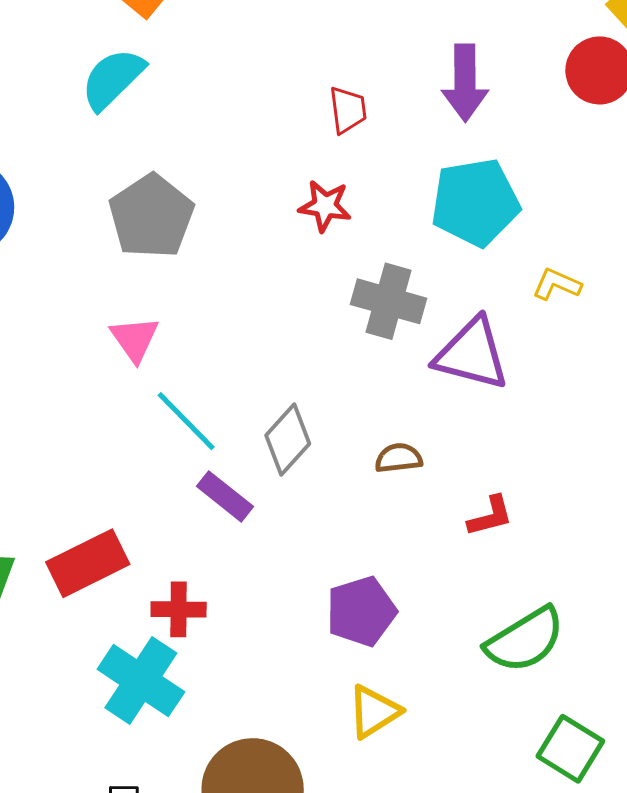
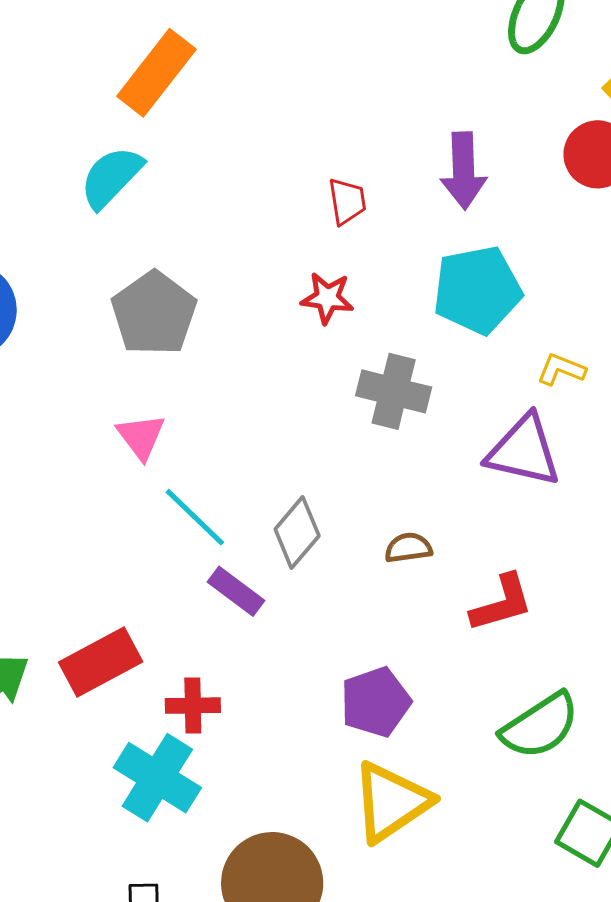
purple triangle: (472, 354) -> (524, 451), moved
red L-shape: (490, 516) -> (502, 603), size x1.4
yellow triangle: (374, 712) -> (391, 802), size x1.5

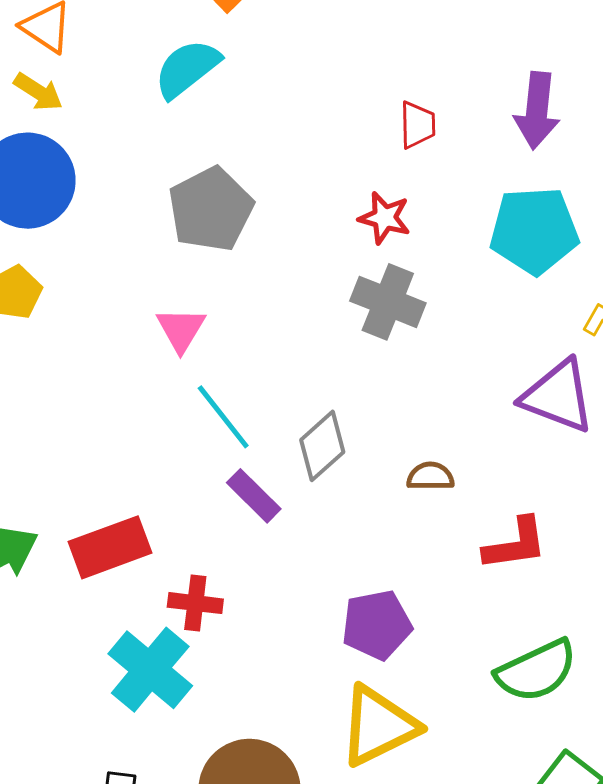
gray cross: (394, 391) -> (388, 302), moved

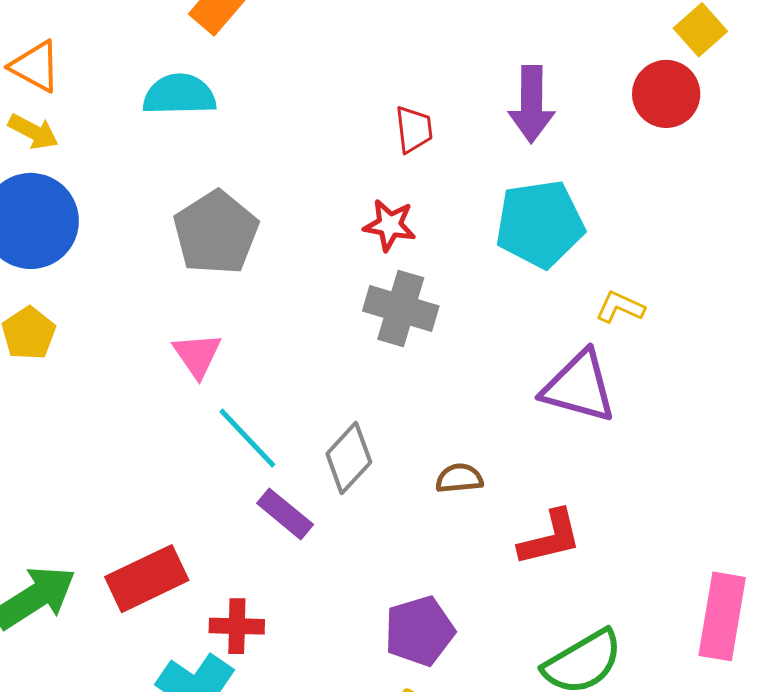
cyan semicircle: (187, 69) -> (179, 95), turned 42

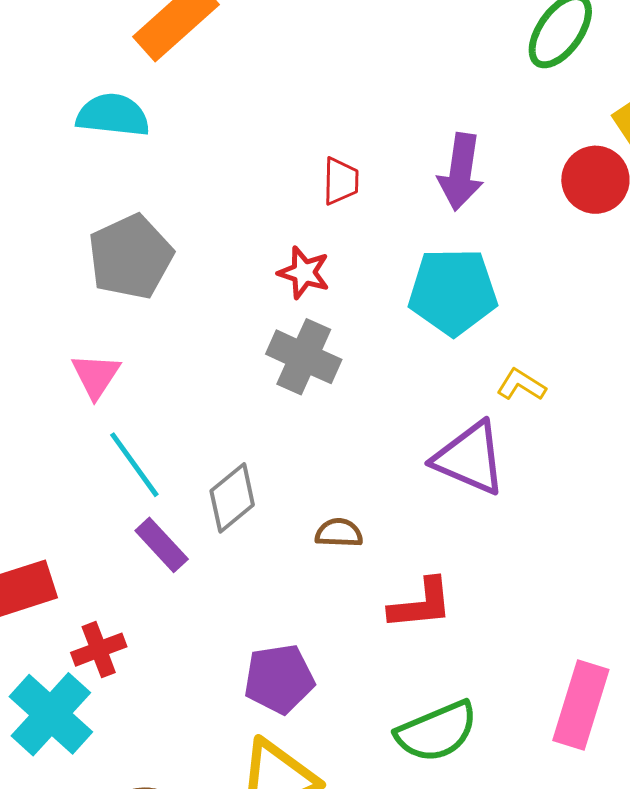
red cross: (237, 626) -> (99, 650), turned -30

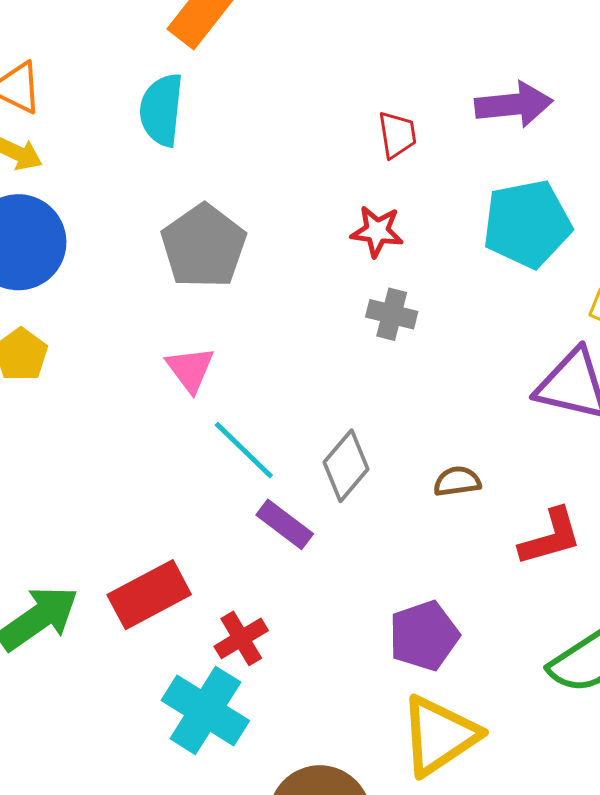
cyan semicircle: (113, 115) -> (161, 110), turned -80
purple arrow: (461, 172) -> (514, 105), turned -94
gray cross: (304, 357) -> (392, 314), size x0.7

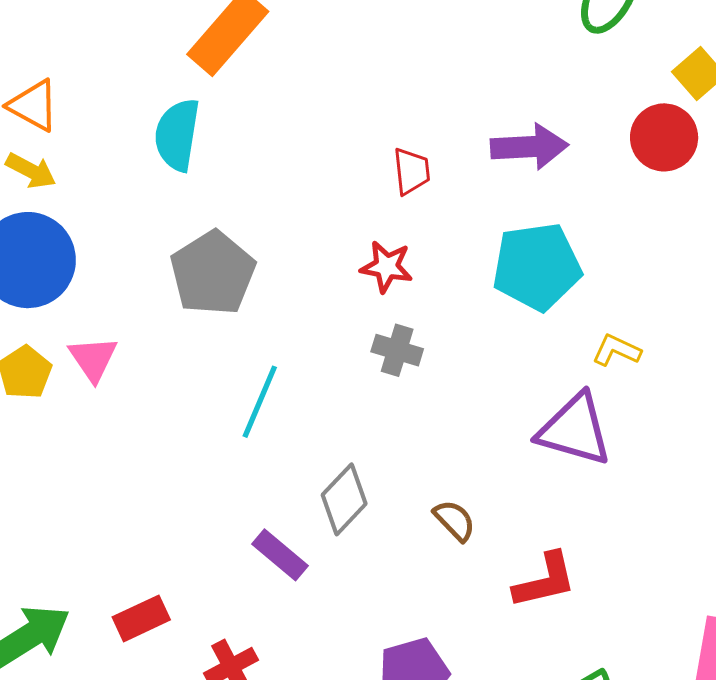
pink triangle: (190, 369) -> (93, 359), moved
cyan line: (244, 450) -> (260, 402), moved, turned 66
brown semicircle: (457, 481) -> (454, 520), turned 51
red rectangle: (149, 595) -> (141, 618), size x0.7

